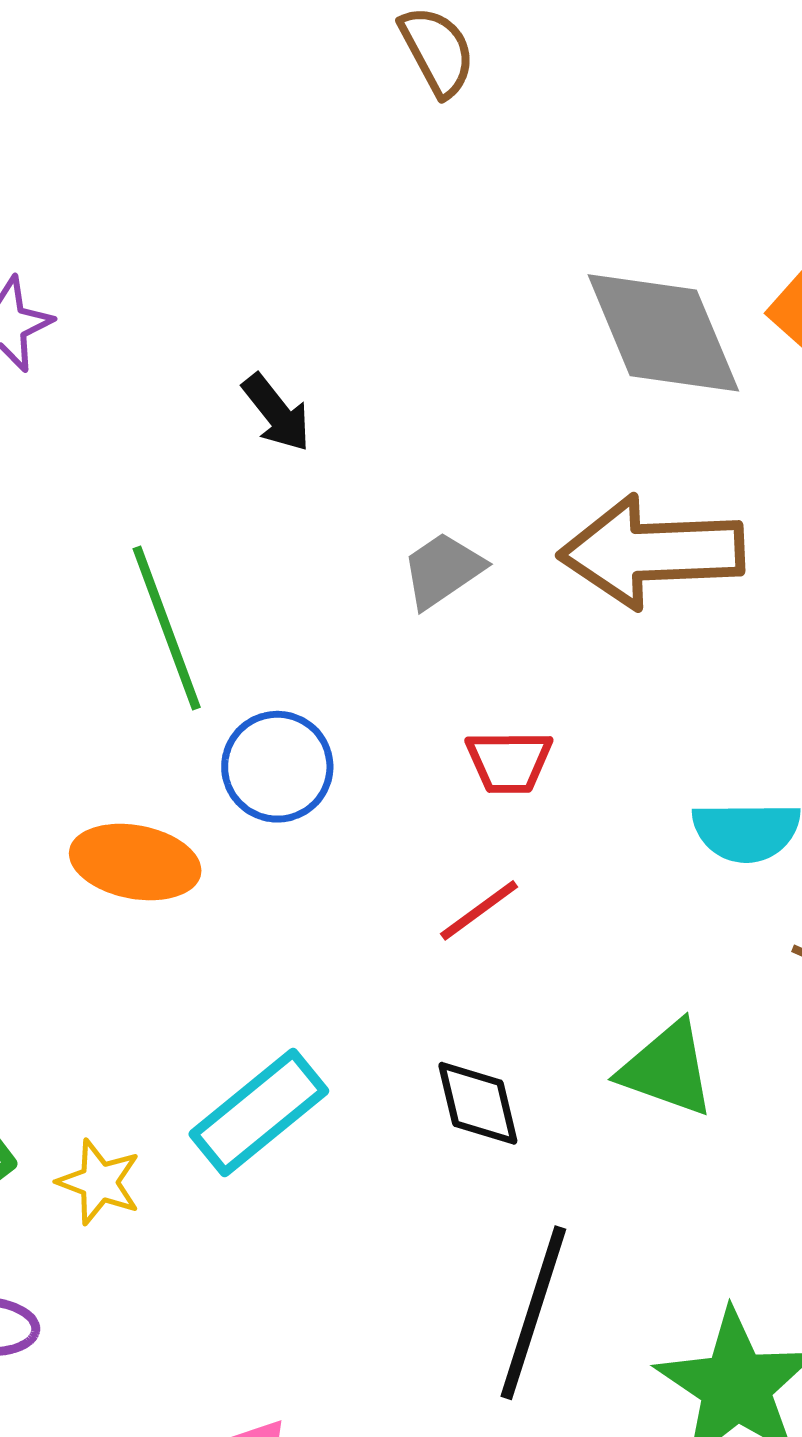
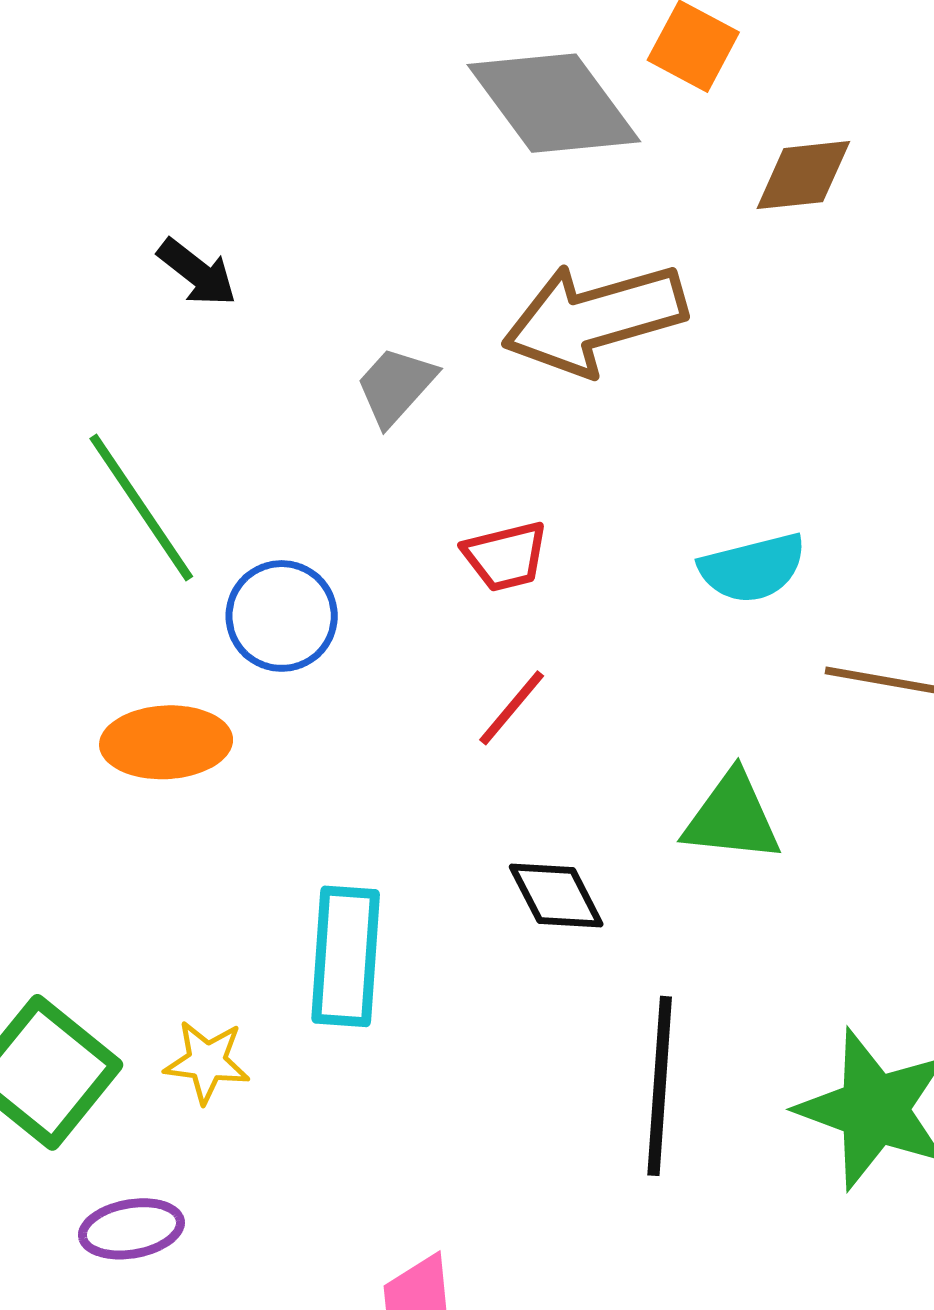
cyan rectangle: (259, 1113) -> (346, 956), turned -33

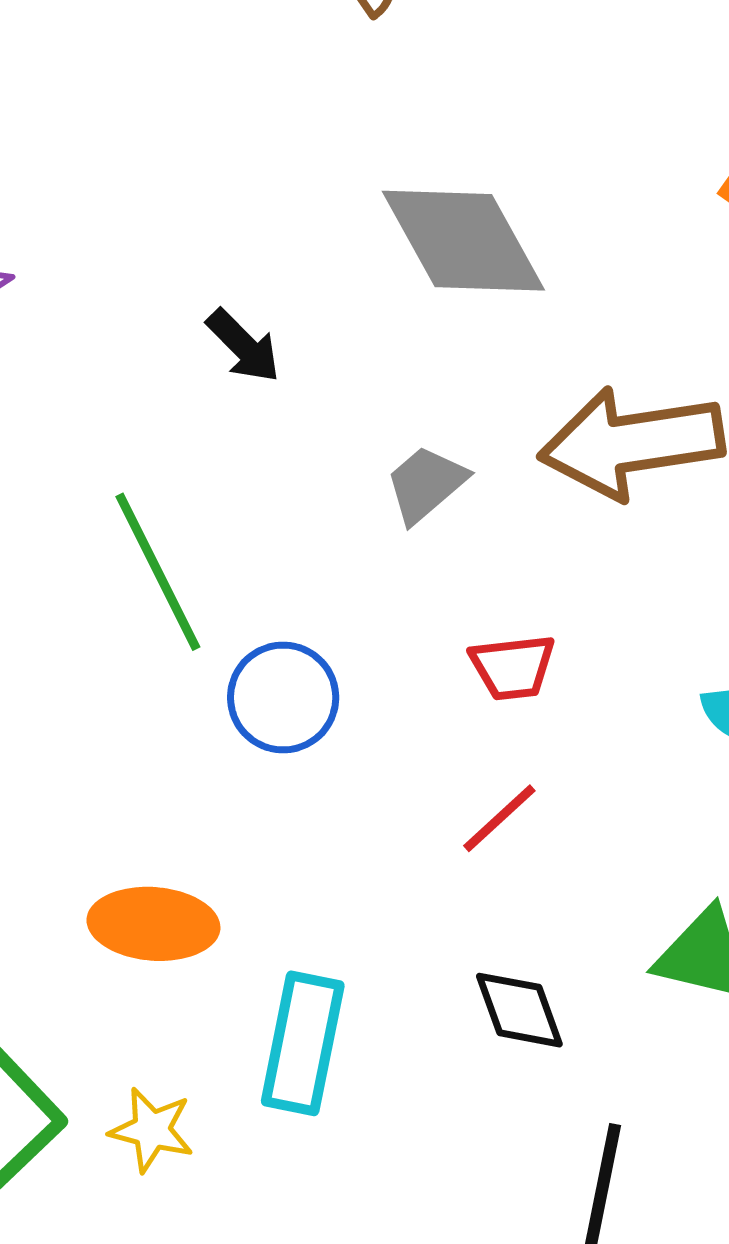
gray diamond: (554, 103) -> (463, 241), moved
orange ellipse: (166, 742) -> (153, 924), moved

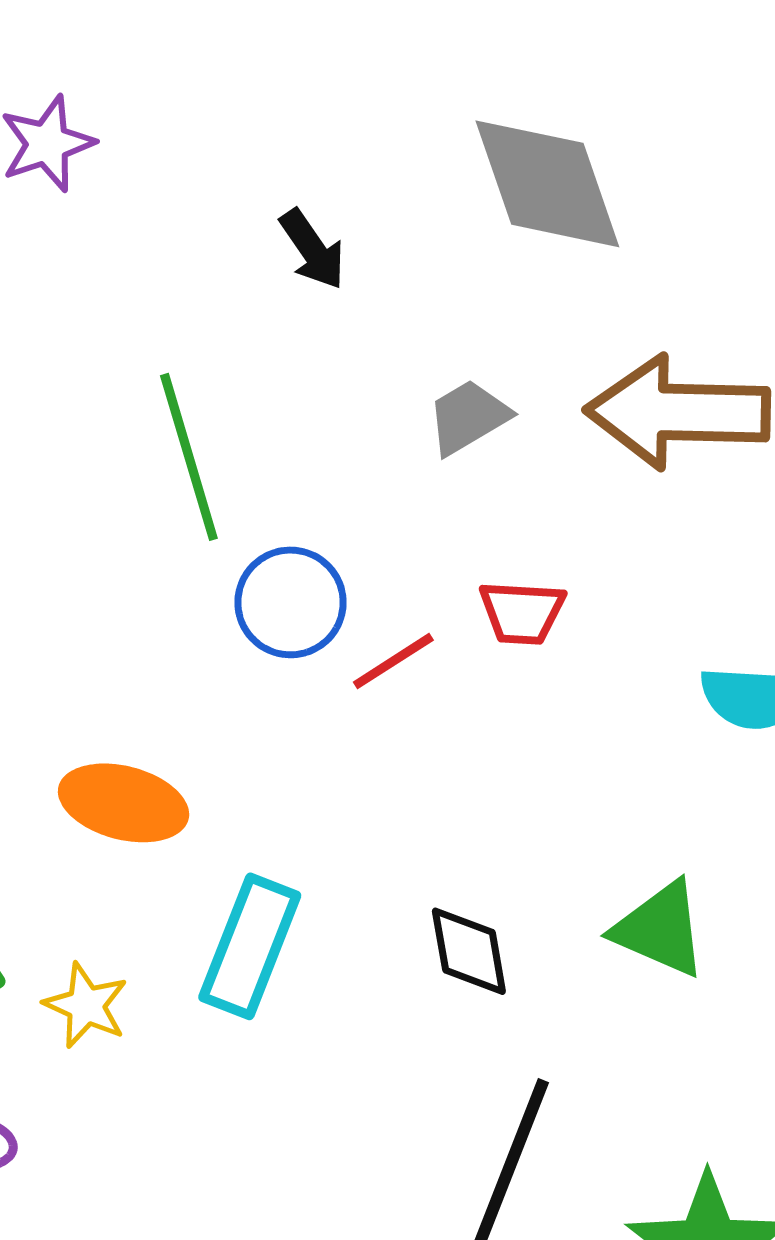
red line: (499, 818) -> (393, 661), moved

